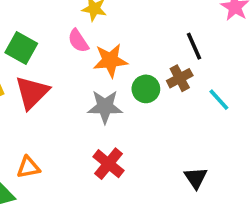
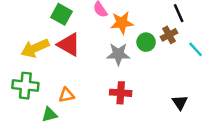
red triangle: (32, 92) -> (69, 45), turned -45
red cross: (108, 164) -> (121, 93), turned -35

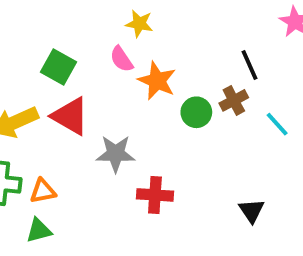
orange star: (122, 23) -> (157, 81), turned 30
gray star: (118, 54) -> (116, 154), moved
orange triangle: (66, 95) -> (43, 191), moved

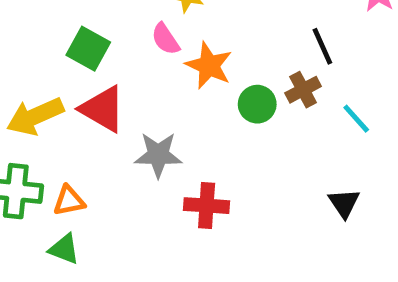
black triangle: (251, 211) -> (344, 203), moved
green triangle: (39, 230) -> (64, 249), turned 36

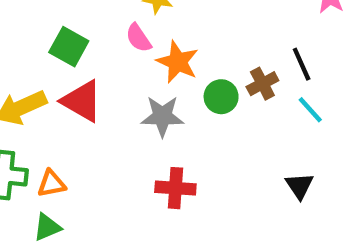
black line: (322, 46) -> (302, 64), moved
gray star: (158, 155) -> (162, 116), moved
green triangle: (64, 249) -> (47, 227), turned -44

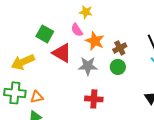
brown cross: (262, 84) -> (120, 48), moved
green circle: (221, 97) -> (118, 67), moved
red triangle: (82, 101) -> (62, 53), moved

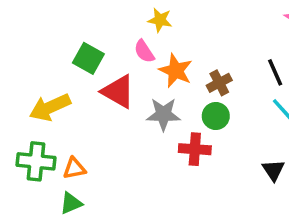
red cross: (94, 99) -> (195, 149), moved

